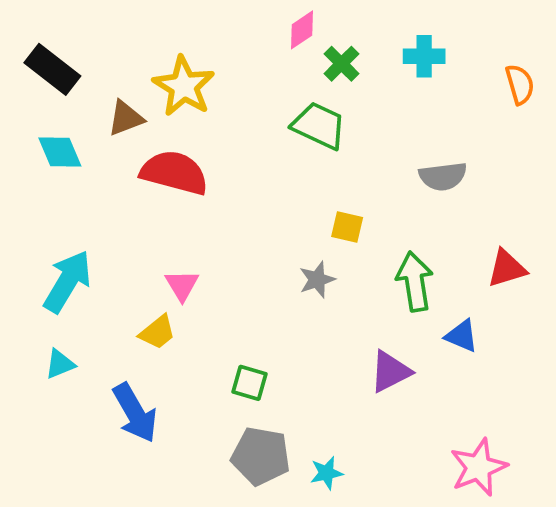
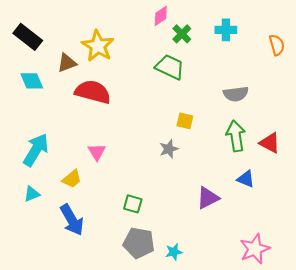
red triangle: (507, 268) -> (270, 143), turned 45
green arrow: (415, 281) -> (236, 136), moved
yellow trapezoid: (158, 332) -> (72, 179), moved

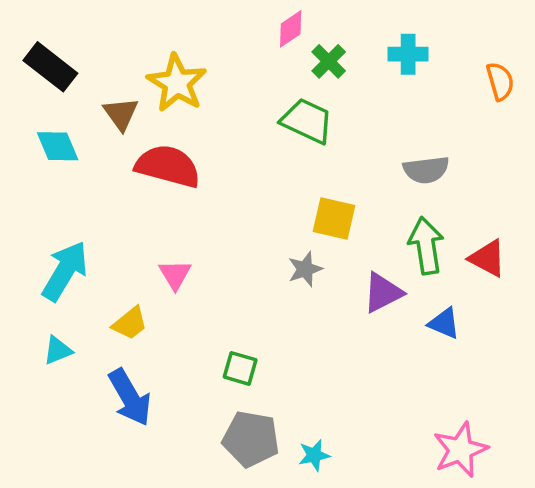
brown triangle: (67, 63) -> (121, 114), turned -45
yellow square: (185, 121) -> (334, 219), size x1.4
purple triangle: (208, 198) -> (383, 293), moved

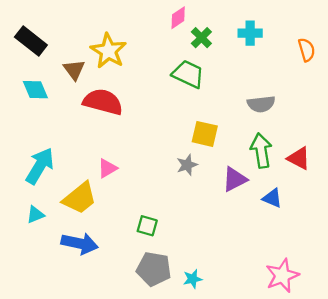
pink triangle: (175, 275) -> (107, 168), turned 30
yellow trapezoid: (130, 323) -> (80, 198), size x1.6
blue arrow: (130, 397) -> (80, 243), turned -48

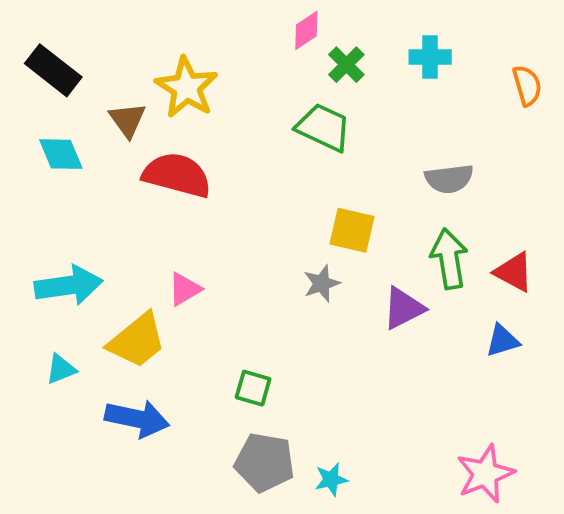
cyan arrow: (40, 166) -> (69, 285), turned 51
blue triangle: (272, 198) -> (502, 341), moved, turned -40

